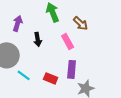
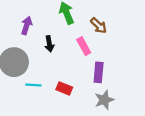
purple rectangle: (72, 69) -> (99, 72), moved
cyan line: (24, 75) -> (33, 85), turned -32

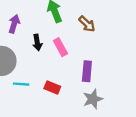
pink rectangle: (84, 46) -> (60, 47), moved

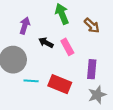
black arrow: (37, 42) -> (46, 43), turned 128
red rectangle: (52, 88) -> (60, 84), size x1.5

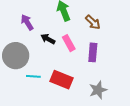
purple arrow: (25, 26) -> (27, 22), turned -49
purple rectangle: (92, 69) -> (93, 52), moved

